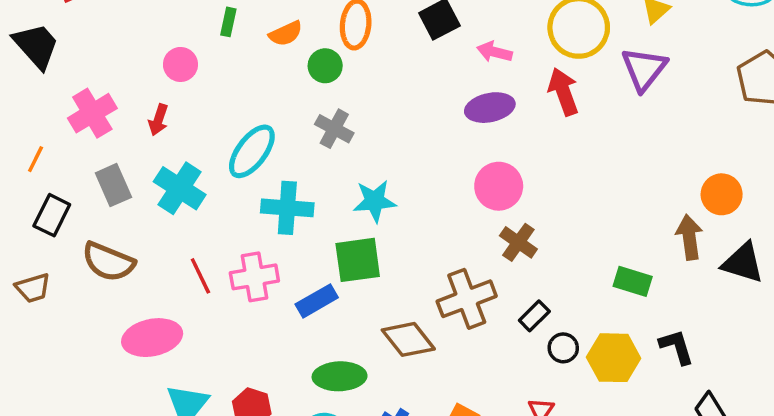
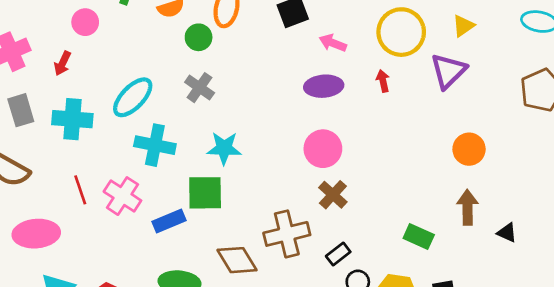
red arrow: (563, 92) -> (383, 81), size x0.6
cyan cross: (180, 188) -> (72, 119), turned -36
orange circle: (722, 194) -> (469, 149), moved
black triangle: (743, 263) -> (507, 233), size x0.6
pink cross: (254, 277) -> (122, 196), turned 36

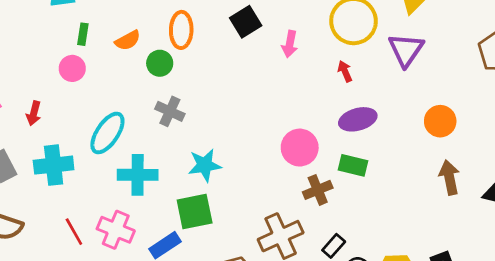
pink circle: (85, 22) -> (72, 68), moved
pink arrow: (333, 43) -> (290, 44), turned -90
purple ellipse: (324, 86) -> (358, 119), moved
brown cross: (333, 195) -> (318, 190), turned 36
green rectangle: (419, 236) -> (353, 165), moved

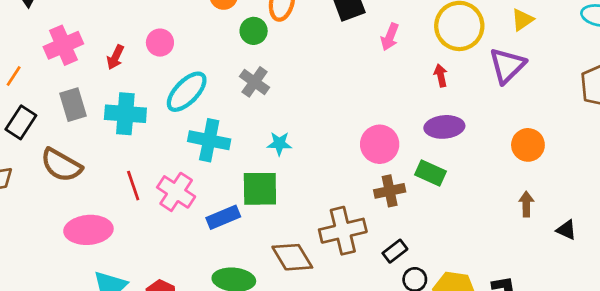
pink circle: (72, 68) -> (160, 43), moved
cyan star: (205, 165) -> (279, 144), size x0.7
brown arrow: (449, 177) -> (526, 204), size x0.7

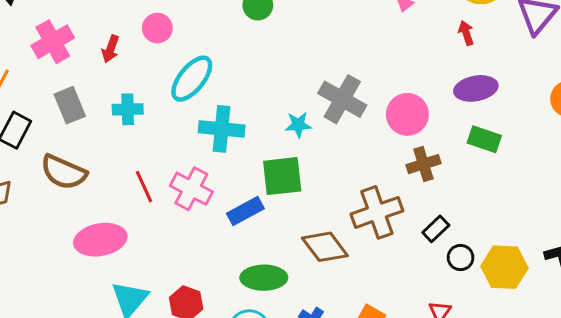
gray cross: (255, 82) -> (342, 99), moved, size x1.4
cyan cross: (125, 114) -> (128, 109), size x0.7
green rectangle: (431, 173) -> (484, 139), moved

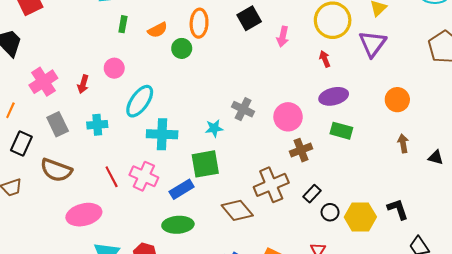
gray cross: (342, 99) -> (243, 109), size x0.7
green ellipse: (264, 278) -> (178, 225), moved

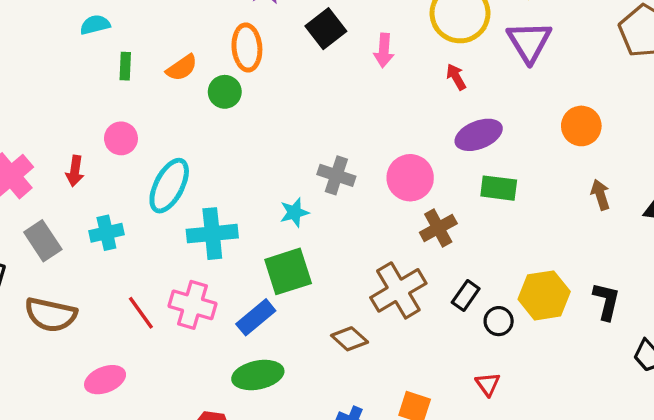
black L-shape: (398, 209) -> (606, 301), turned 40
brown diamond: (237, 210) -> (350, 339), size x0.7
pink ellipse: (84, 215) -> (105, 380), size x0.7
yellow hexagon: (360, 217) -> (544, 295), moved

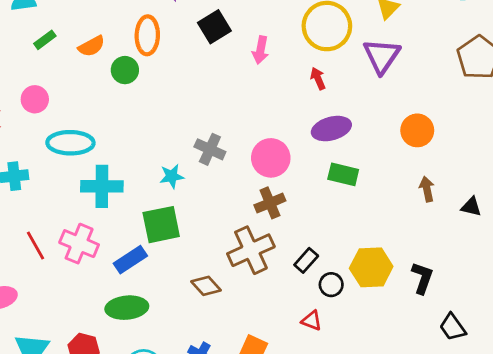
green rectangle: (125, 66) -> (45, 40), turned 45
cyan ellipse: (169, 186) -> (70, 143), turned 57
brown cross: (438, 228) -> (270, 203), moved
red triangle: (488, 384) -> (312, 321), moved, turned -40

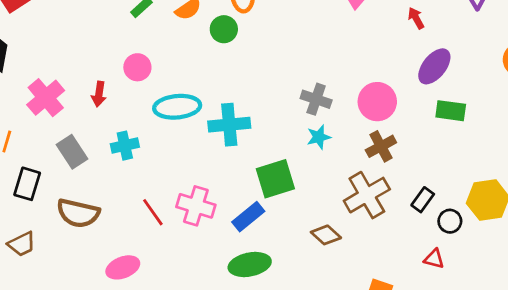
purple ellipse: (331, 129) -> (434, 66), turned -30
cyan star: (172, 176) -> (319, 137), moved
cyan cross: (102, 186) -> (229, 125), moved

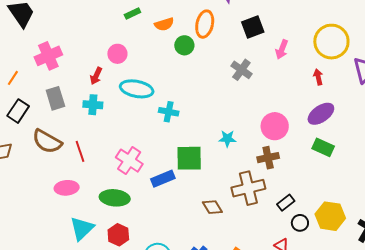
red arrow: (99, 94) -> (96, 76), moved
gray cross: (316, 99) -> (241, 70), moved
cyan cross: (229, 125) -> (169, 112), size x0.7
red line: (153, 212) -> (80, 151), moved
green ellipse: (250, 264) -> (115, 198), moved

